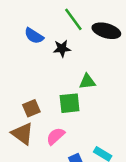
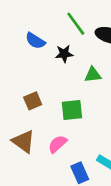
green triangle: (87, 82) -> (93, 75), moved
brown square: (31, 108) -> (33, 101), moved

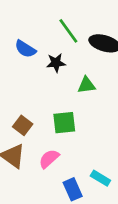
brown square: (33, 101) -> (23, 125), moved, turned -30

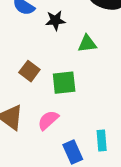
brown square: (23, 125) -> (29, 71), moved
cyan rectangle: (100, 178) -> (102, 140), turned 54

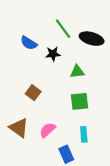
green square: (64, 83) -> (79, 101), moved
cyan rectangle: (102, 140) -> (84, 134), moved

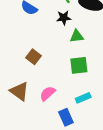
black star: (53, 54) -> (64, 18), moved
cyan rectangle: (84, 134) -> (83, 98), turned 72

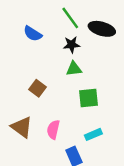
green triangle: (77, 36) -> (74, 69), moved
pink semicircle: (48, 94) -> (53, 130), turned -35

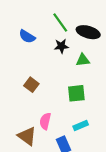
green triangle: (74, 69) -> (83, 60), moved
brown triangle: (22, 127) -> (27, 136), moved

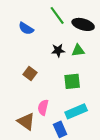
black star: (61, 46) -> (58, 50), moved
cyan rectangle: (81, 125) -> (76, 111), size x1.5

